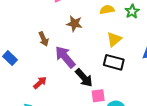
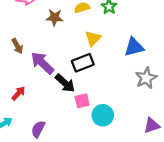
brown star: (74, 24) -> (55, 18), moved
black rectangle: (114, 62) -> (83, 63), moved, turned -30

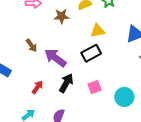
yellow triangle: (93, 38) -> (98, 31), turned 42
black arrow: (65, 83) -> (66, 83), moved, turned -96
cyan circle: (103, 115) -> (124, 97), moved

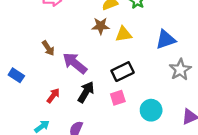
brown star: (61, 16) -> (101, 26), moved
black rectangle: (91, 53) -> (123, 72), moved

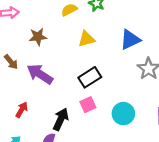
brown star: (101, 26) -> (38, 37), moved
black arrow: (86, 92) -> (61, 119), moved

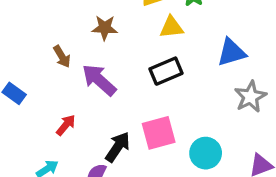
yellow triangle: (86, 39) -> (172, 27), moved
black rectangle: (90, 77) -> (166, 71), moved
pink square: (88, 105) -> (159, 133), size x1.5

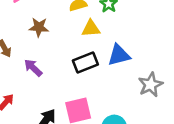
blue triangle: (231, 52) -> (119, 55), moved
purple arrow: (99, 80) -> (33, 68), size x0.7

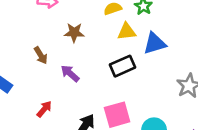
blue triangle: (119, 55) -> (155, 43), moved

